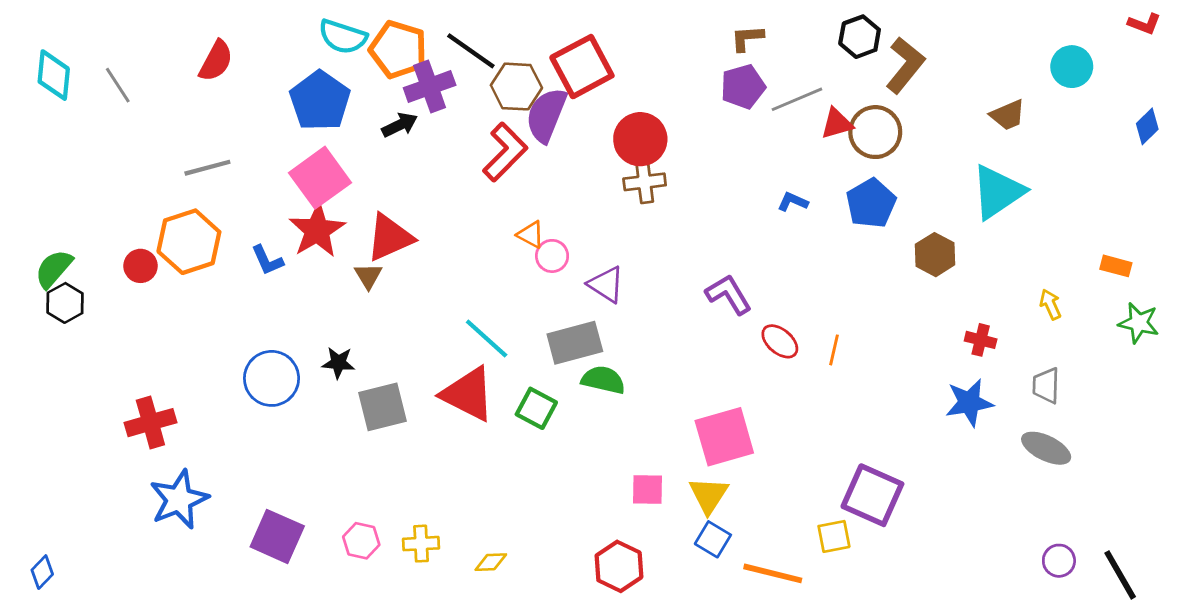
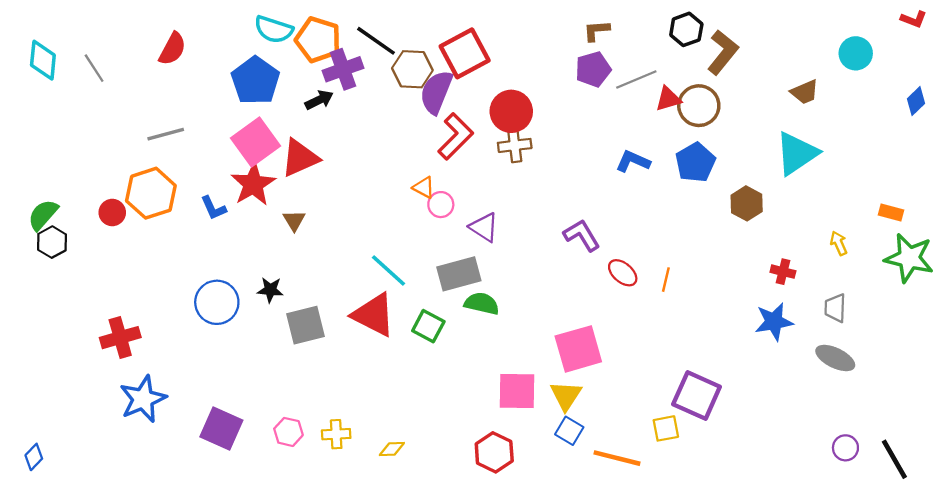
red L-shape: (505, 152) -> (456, 136), moved
blue L-shape: (793, 202) -> (633, 161), size x1.4
red triangle: (390, 237) -> (300, 158), moved
green star: (1139, 323) -> (909, 258), size x1.5
pink square: (647, 489) -> (517, 391), size x1.5

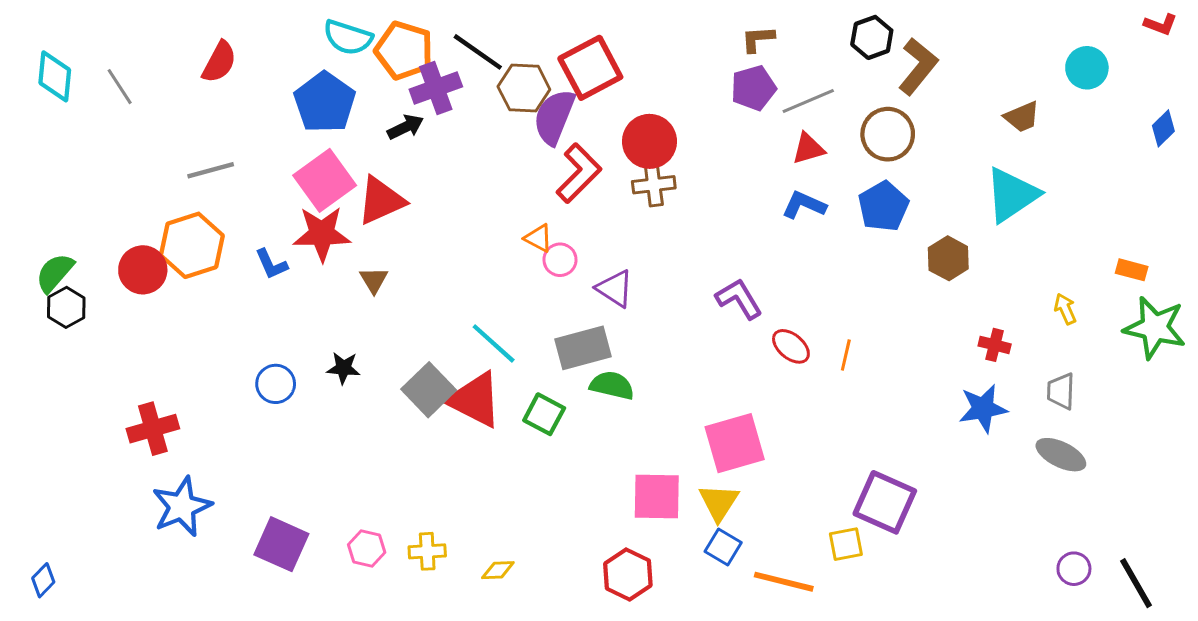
red triangle: (668, 99) -> (808, 149), moved
red star: (253, 184) -> (322, 234), turned 30
red circle: (112, 212) -> (143, 270), size x1.4
blue circle: (217, 302) -> (276, 384), size x0.7
gray square: (306, 325) -> (429, 390), moved, turned -30

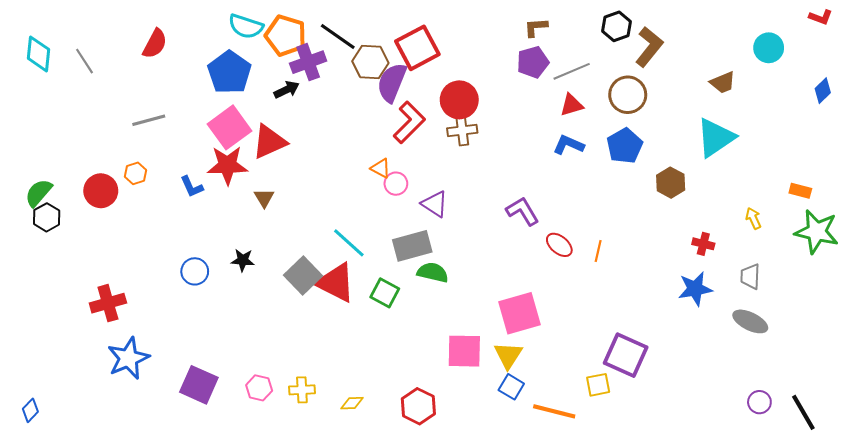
orange hexagon: (192, 245) -> (136, 173), size x0.5
red hexagon: (628, 574) -> (418, 406), moved

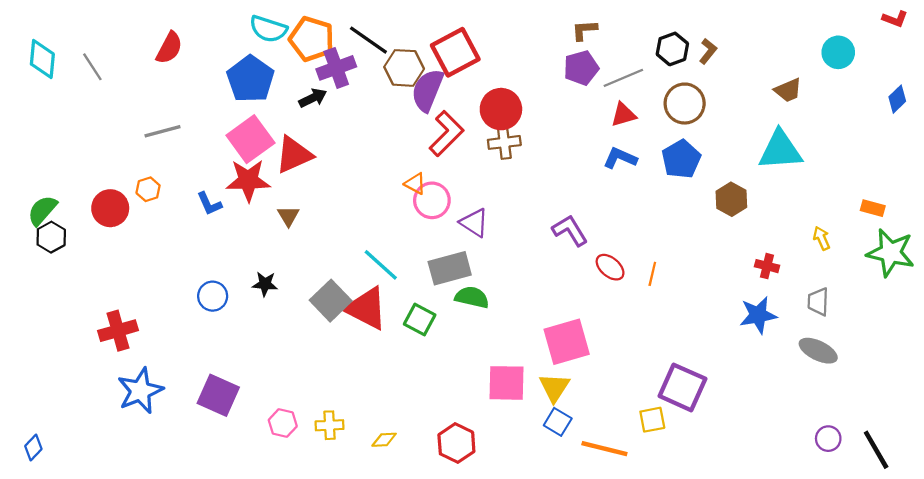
black hexagon: (616, 26) -> (672, 49), moved
brown L-shape: (649, 47) -> (708, 51), size x0.6
cyan triangle: (716, 138) -> (780, 150), turned 30
pink circle: (396, 184) -> (432, 200), size x1.4
purple square: (199, 385) -> (218, 395), moved

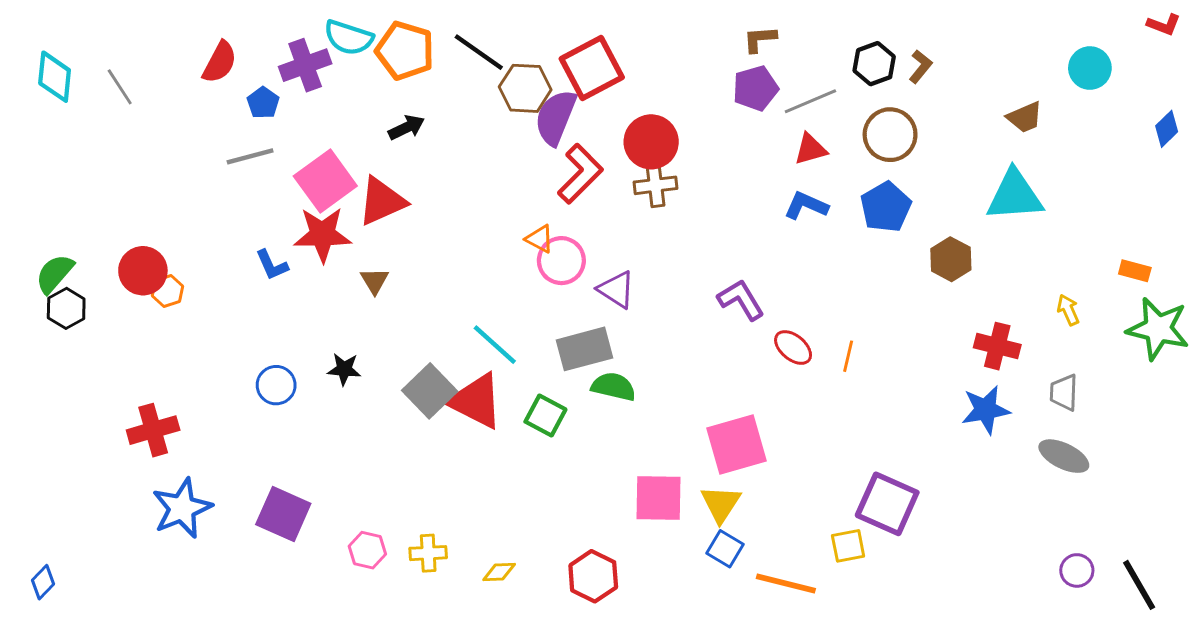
purple cross: (336, 68) -> (305, 65), moved
blue pentagon: (250, 79) -> (263, 103), moved, size x0.5
gray line: (163, 131) -> (250, 156), moved
orange hexagon: (148, 189) -> (168, 291), moved
red cross: (767, 266) -> (997, 346), size x1.4

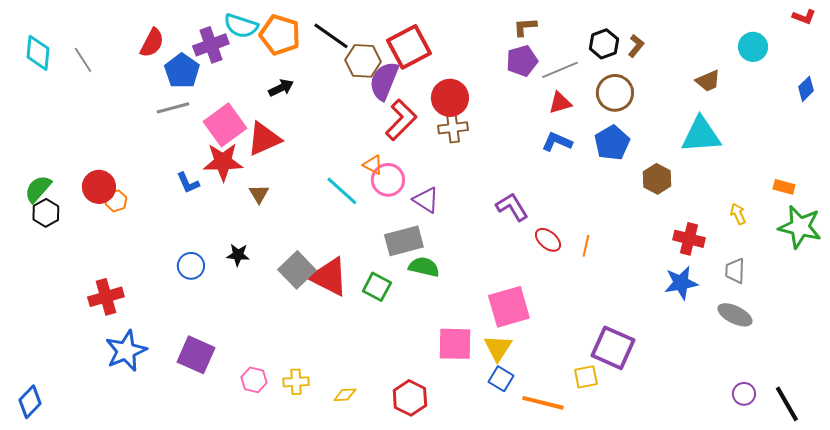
blue pentagon: (263, 103) -> (182, 71), size x1.6
cyan line: (495, 345) -> (342, 191), moved
blue diamond: (43, 582) -> (30, 402), size x1.4

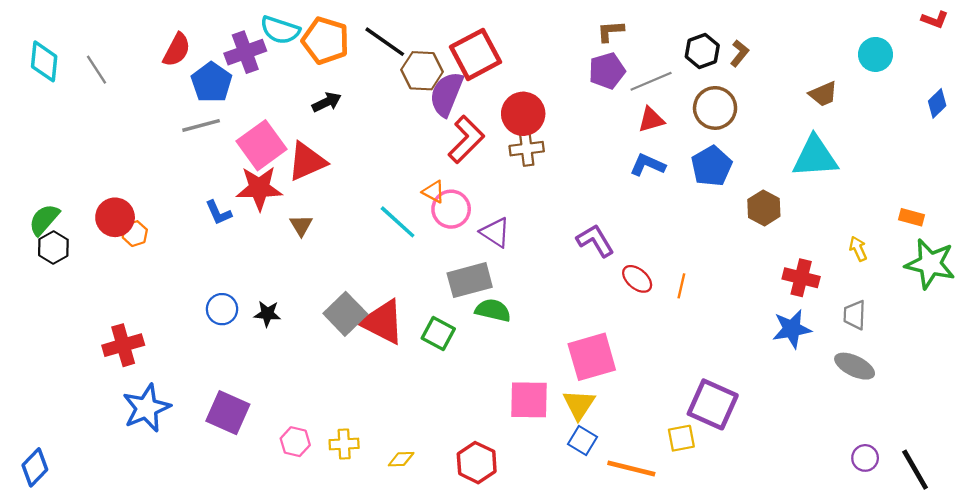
black star: (238, 255) -> (267, 314), moved

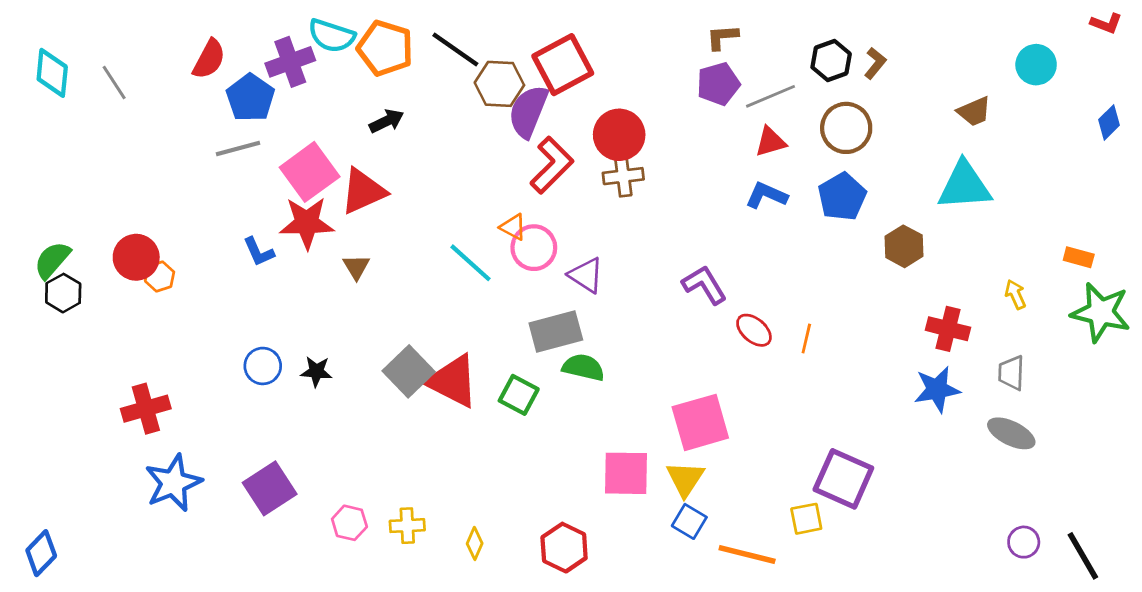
purple square: (228, 413) -> (270, 488), turned 33
yellow diamond: (401, 459) -> (475, 543), turned -64

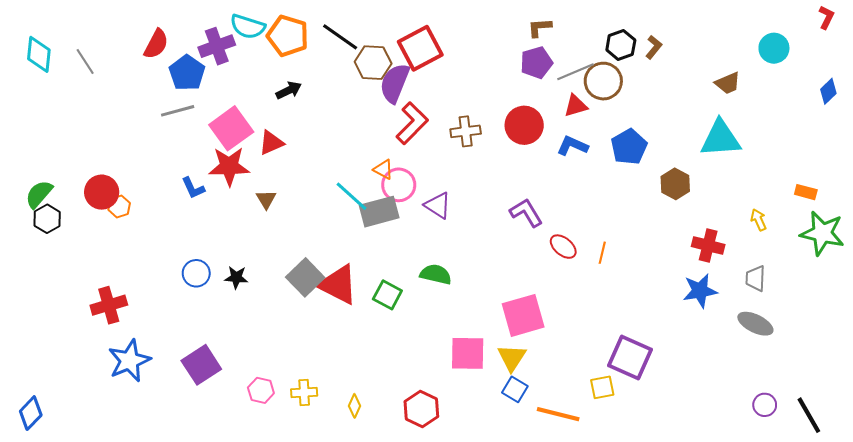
red L-shape: (1106, 23) -> (826, 17), turned -85
brown circle: (846, 128) -> (603, 81), moved
red circle: (619, 135) -> (524, 125), moved
red triangle: (363, 191) -> (271, 143), size x0.7
gray rectangle: (556, 332) -> (379, 212), moved

